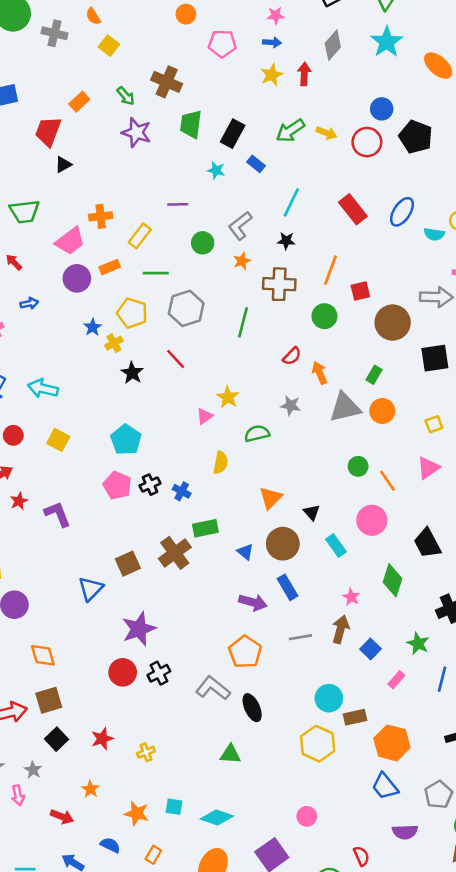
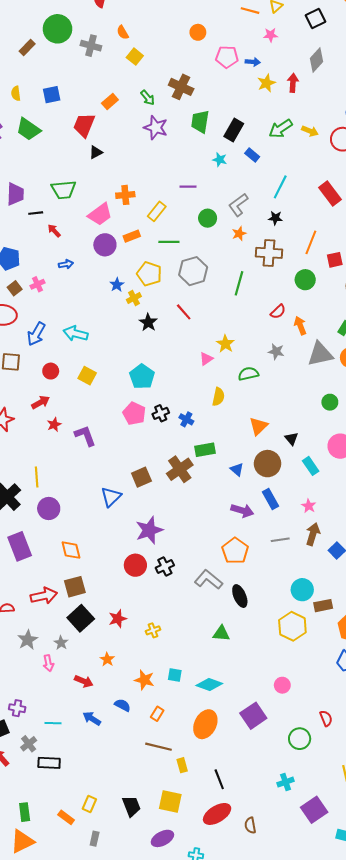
blue arrow: (272, 42) -> (253, 62), moved
pink star: (351, 597) -> (309, 506), moved
black square: (57, 739) -> (81, 618), size x1.4

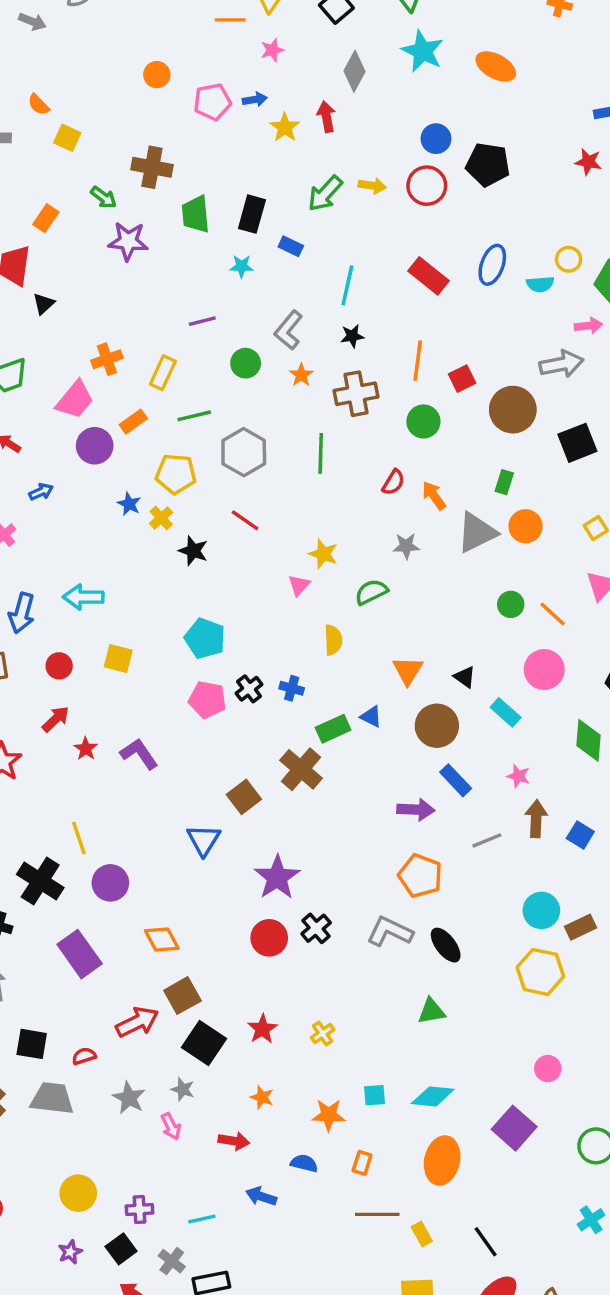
blue triangle: (237, 469) -> (371, 717), moved

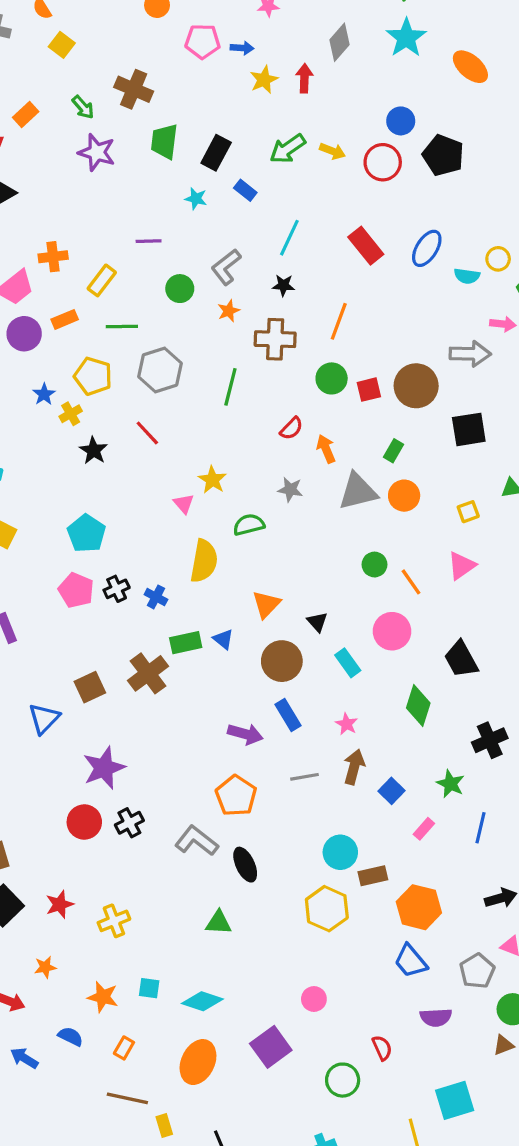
red square: (462, 379) -> (369, 390), moved
pink triangle: (299, 585) -> (184, 504), turned -35
yellow semicircle: (333, 640) -> (204, 561), size x1.5
yellow cross: (323, 1033) -> (114, 921), size x1.4
orange star: (262, 1097) -> (45, 967), turned 30

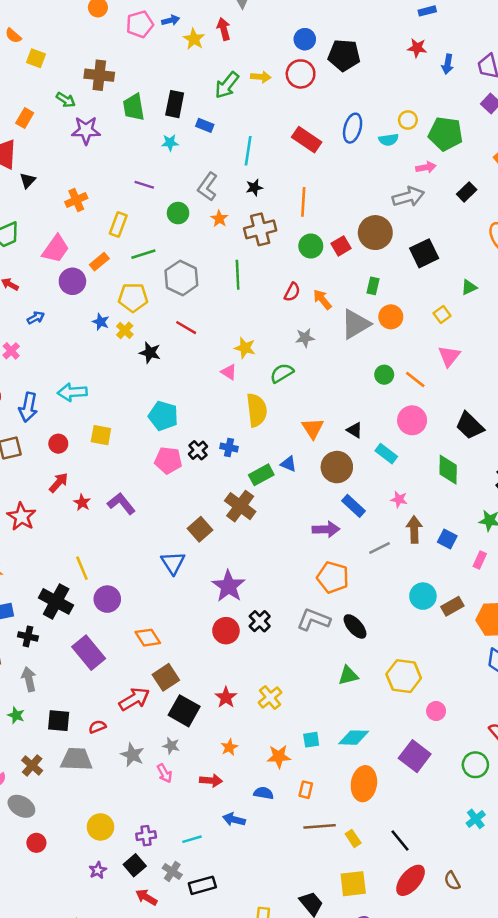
purple line: (149, 241) -> (144, 185), turned 36
orange cross: (53, 257) -> (76, 200), moved
yellow hexagon: (327, 909) -> (404, 676), moved

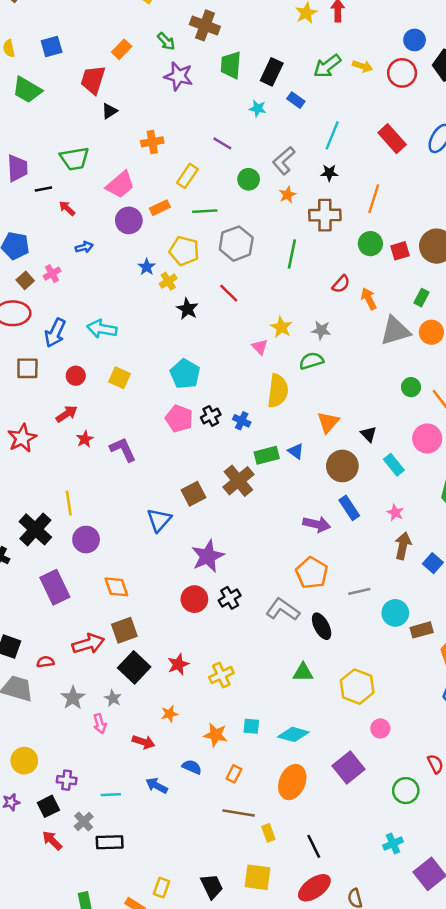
gray star: (305, 338) -> (321, 330), moved
gray line: (380, 548) -> (359, 591), moved

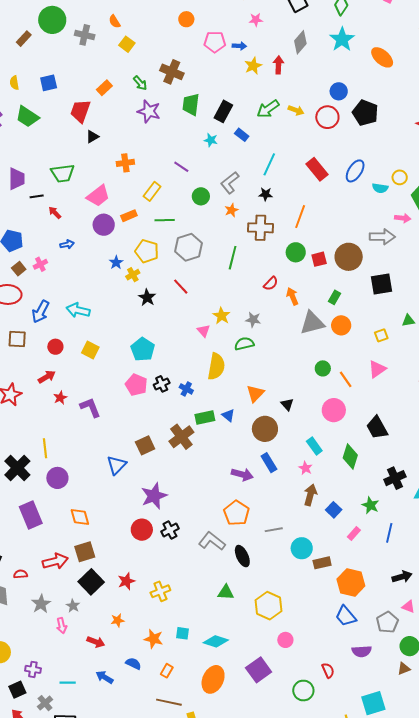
cyan rectangle: (394, 465) -> (314, 446), moved

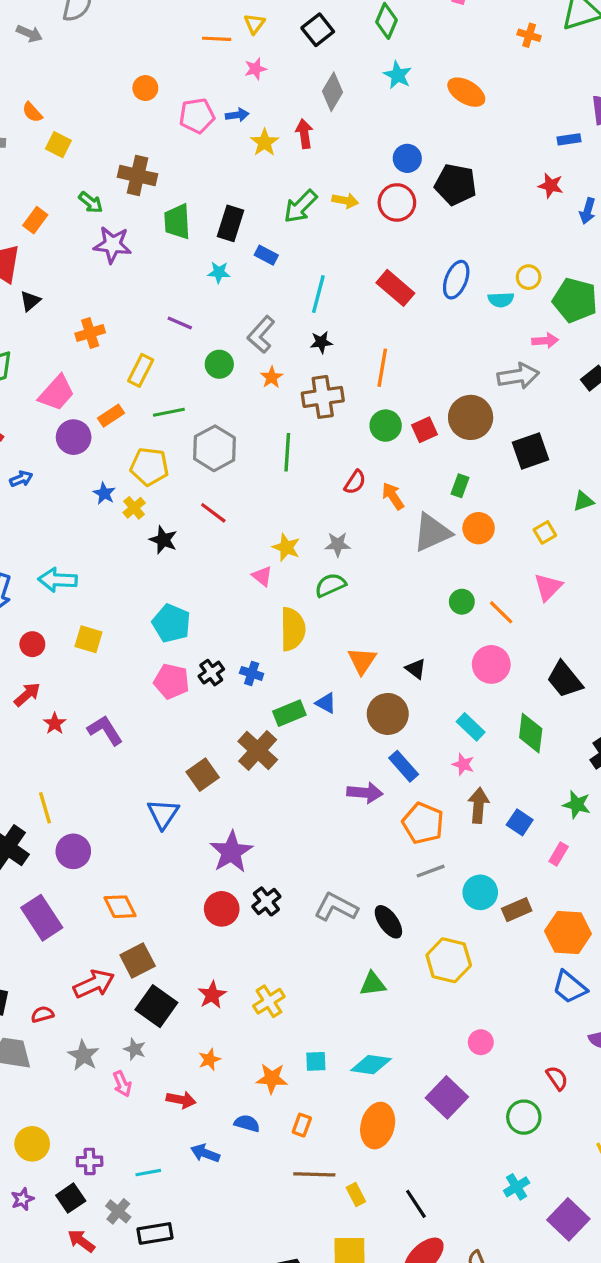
cyan star: (342, 39) -> (398, 75), size x0.7
orange pentagon: (237, 513) -> (423, 823), moved
yellow hexagon: (268, 606) -> (449, 960), moved

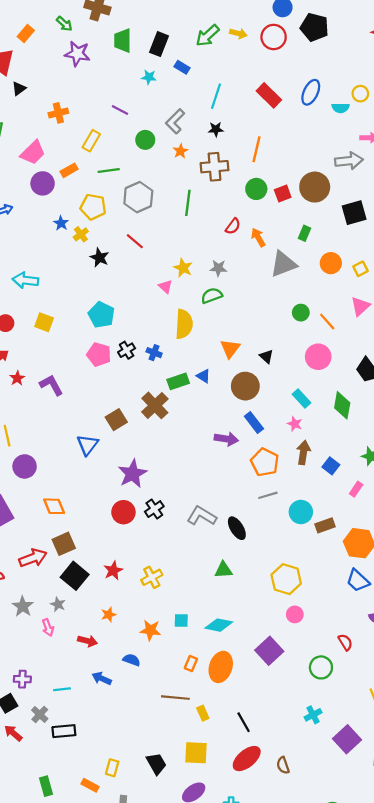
orange circle: (479, 528) -> (331, 263), moved
yellow hexagon: (449, 960) -> (286, 579), moved
orange rectangle: (302, 1125) -> (191, 663), moved

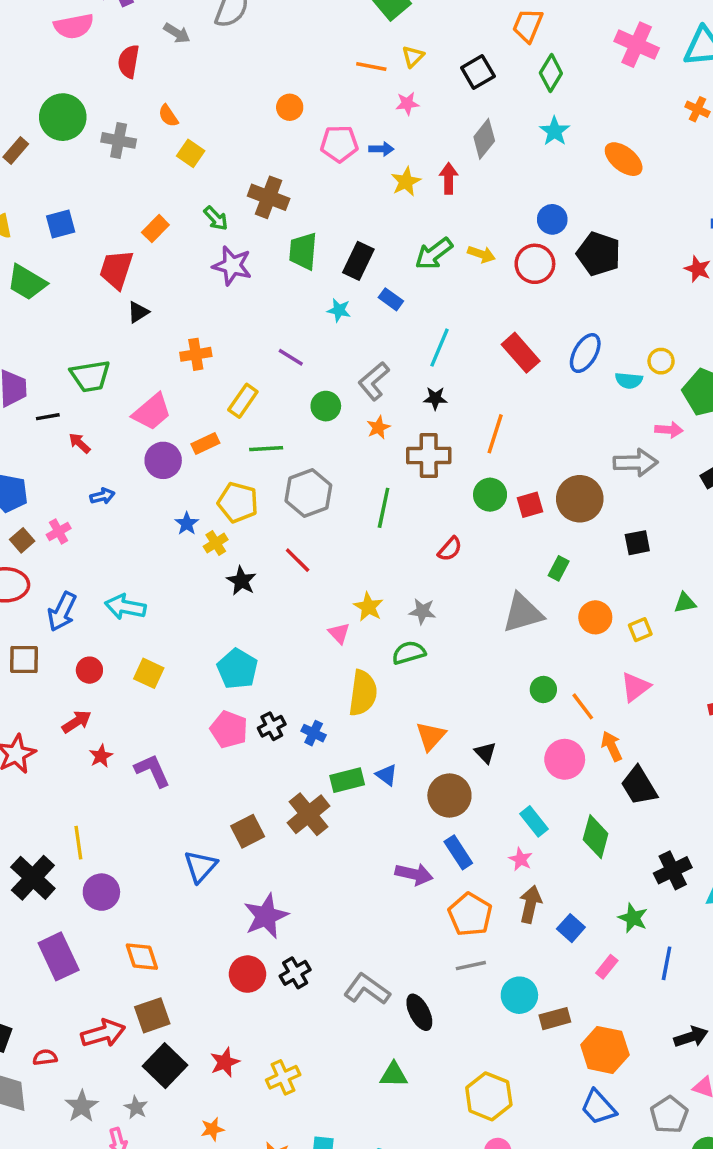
black square: (354, 213) -> (637, 543), size x0.7
orange arrow: (258, 237) -> (612, 746), moved

